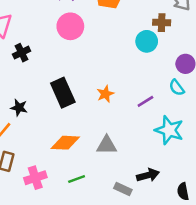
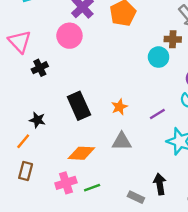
pink circle: (70, 26) -> (69, 36), moved
gray triangle: (107, 145) -> (122, 141), moved
black arrow: (148, 175) -> (160, 184), turned -84
pink cross: (35, 178) -> (66, 183), moved

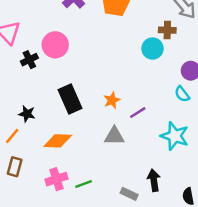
pink circle: (69, 36) -> (55, 45), moved
purple line: (157, 114) -> (138, 113), moved
orange diamond: (81, 153) -> (58, 141), moved

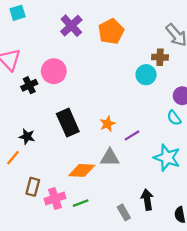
orange diamond: (58, 141) -> (82, 170), moved
brown rectangle: (15, 167) -> (33, 187), moved
gray rectangle: (129, 194) -> (124, 212), turned 35

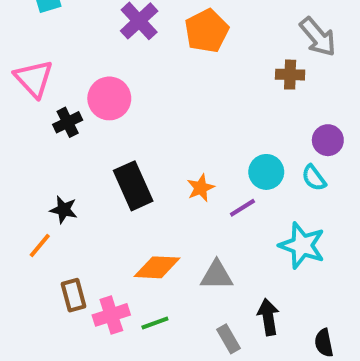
cyan circle: (146, 75) -> (266, 172), moved
gray triangle: (110, 158) -> (217, 275), moved
brown rectangle: (33, 187) -> (74, 295), turned -30

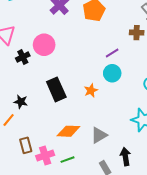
cyan circle: (266, 172) -> (112, 73), moved
purple line: (242, 208) -> (112, 53), moved
gray triangle: (217, 275) -> (99, 135), turned -30

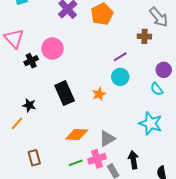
brown rectangle: (26, 145) -> (34, 158), moved
pink cross: (45, 156) -> (97, 159), moved

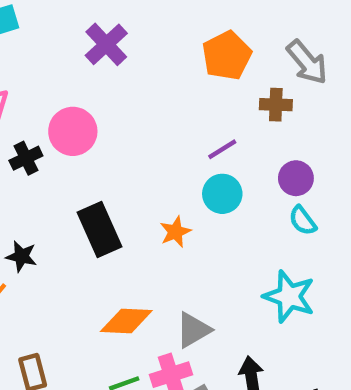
orange pentagon: (102, 14) -> (227, 56), moved
purple circle: (164, 70) -> (296, 178), moved

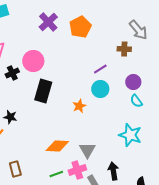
orange pentagon: (227, 56) -> (80, 27), moved
black rectangle: (100, 230) -> (43, 91), moved, turned 40
gray triangle: (193, 330) -> (87, 150), turned -30

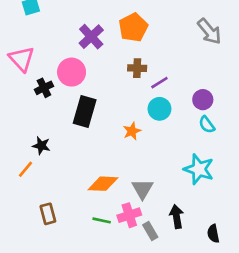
purple cross: (48, 22) -> (91, 37), moved
brown cross: (124, 49) -> (137, 68), moved
green line: (56, 174) -> (102, 220), turned 32

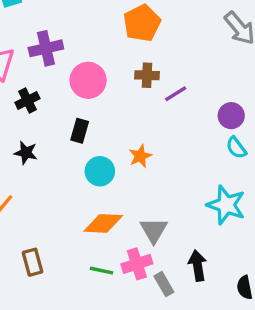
purple cross: (91, 37) -> (46, 48), moved, turned 30
pink circle: (72, 72) -> (88, 80), moved
cyan circle: (159, 109) -> (100, 171), moved
black rectangle: (85, 111) -> (80, 131), size x0.6
black star: (41, 146) -> (26, 153), moved

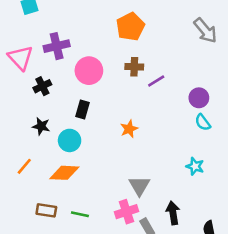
cyan circle: (100, 171) -> (70, 140), moved
cyan star: (226, 205) -> (195, 166), size x0.6
orange diamond: (103, 223) -> (64, 173), moved
brown rectangle: (32, 262) -> (46, 210), turned -66
green line: (102, 271) -> (80, 214), moved

